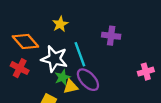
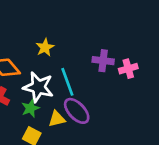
pink cross: (146, 72) -> (128, 69), moved
green star: (62, 77) -> (30, 108), moved

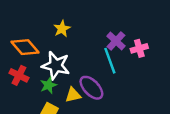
purple cross: (103, 61) -> (116, 41), turned 36
cyan line: (67, 82) -> (110, 61), moved

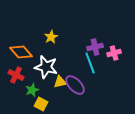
purple cross: (116, 41) -> (95, 47), turned 35
green star: (48, 85) -> (32, 90), moved
yellow triangle: (73, 95) -> (60, 82), moved

